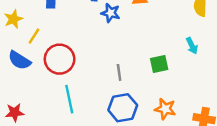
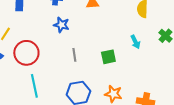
blue star: (111, 13) -> (61, 25), moved
gray line: (119, 72) -> (74, 55), moved

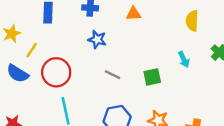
gray line: (74, 55) -> (112, 75), turned -56

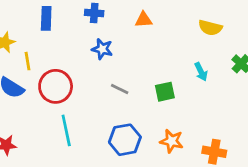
yellow semicircle: (192, 21) -> (210, 28), turned -78
yellow line: (32, 50) -> (28, 61), turned -42

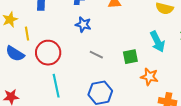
cyan arrow: (201, 72) -> (157, 42), size x1.5
orange star: (172, 141) -> (149, 77), moved

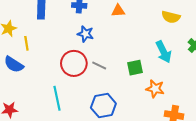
red circle: (48, 53) -> (74, 63), moved

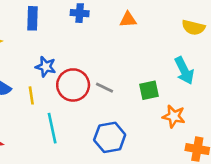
blue star: (85, 34) -> (46, 67), moved
yellow line: (26, 43) -> (31, 95), moved

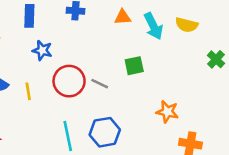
blue star: (46, 67) -> (42, 50), moved
cyan arrow: (184, 71) -> (153, 26), moved
green square: (149, 90) -> (134, 66), moved
cyan line: (52, 128) -> (68, 136), moved

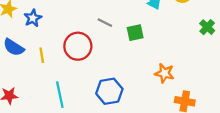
blue star: (42, 50) -> (33, 18), moved, turned 30
gray line: (100, 84) -> (105, 23), moved
cyan line: (68, 136) -> (60, 95), moved

